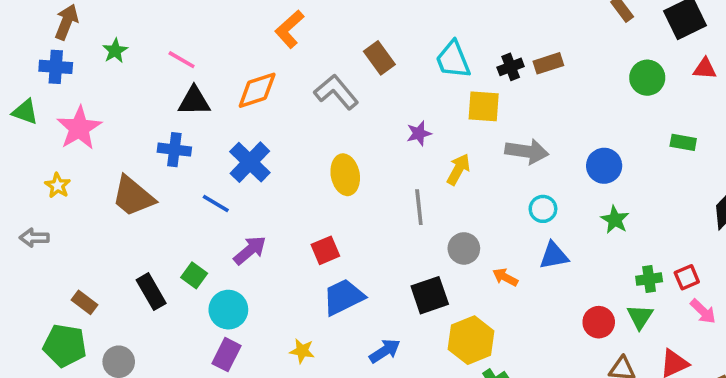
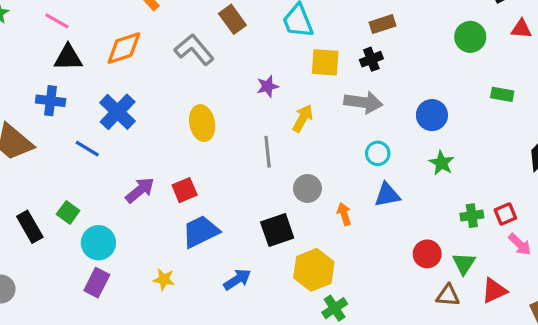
black cross: (511, 67) -> (371, 59), moved
purple arrow: (250, 250) -> (140, 190), moved
orange arrow: (505, 277) -> (344, 214), turned 45
green triangle: (640, 317) -> (464, 263), moved

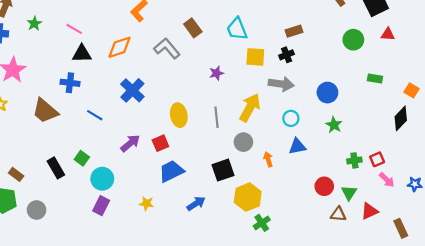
blue cross: (118, 112) -> (132, 90), moved
yellow arrow: (303, 118) -> (250, 108), moved, size x1.5
yellow ellipse: (202, 123) -> (179, 115), moved

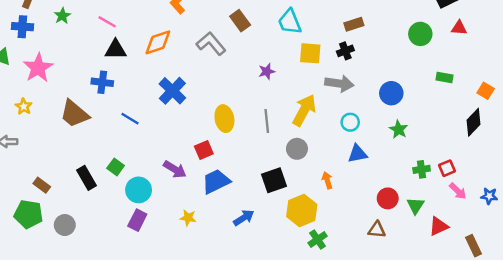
purple arrow: (130, 143) -> (175, 169), moved, turned 72
orange arrow: (268, 159) -> (327, 180), moved
brown triangle: (338, 214) -> (377, 230), moved

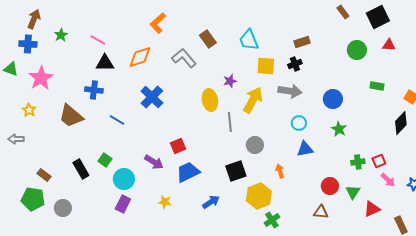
yellow arrow: (304, 110) -> (253, 100), moved
yellow ellipse: (224, 119) -> (210, 100), moved

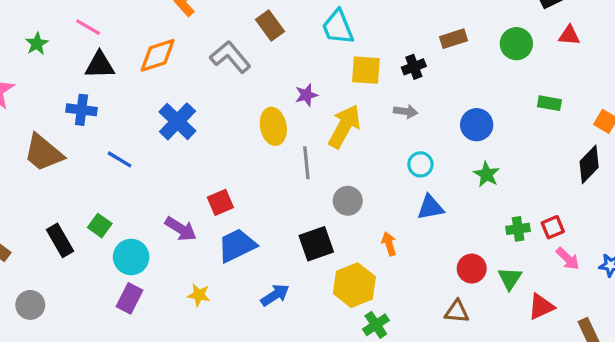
green star: (61, 35) -> (37, 44), moved
brown rectangle: (302, 42) -> (454, 39), moved
gray arrow: (290, 91) -> (406, 111), size x0.6

